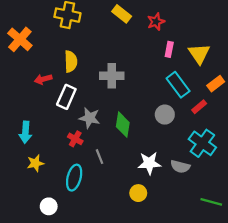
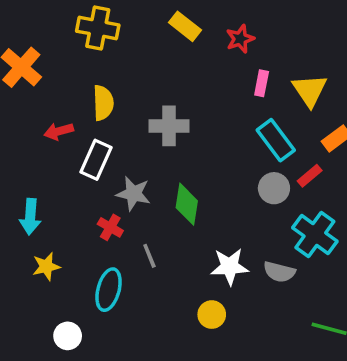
gray circle: (165, 115) -> (274, 188), moved

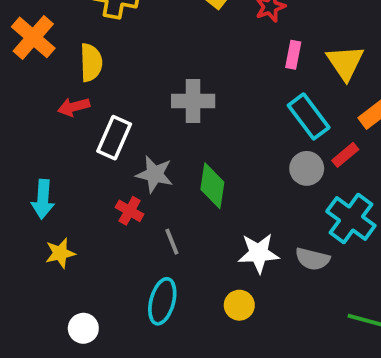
yellow semicircle: (103, 103) -> (91, 63), moved
cyan ellipse: (109, 290) -> (162, 301), moved

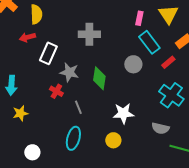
pink rectangle: (293, 55) -> (139, 18), moved
gray circle: (307, 168) -> (133, 64), moved
gray semicircle: (312, 259) -> (160, 128), moved

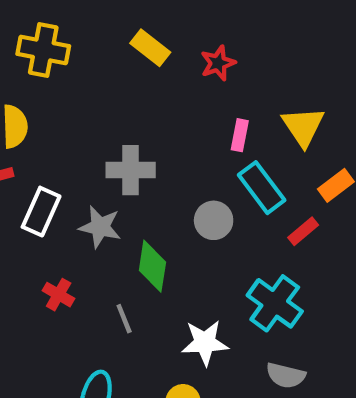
gray circle: (133, 64) -> (214, 220), moved
gray star: (69, 72) -> (100, 227), moved
cyan cross: (171, 95) -> (275, 303), moved
gray line: (78, 107) -> (124, 319), moved

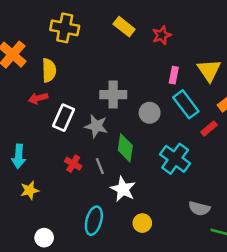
gray circle: (214, 220) -> (150, 113), moved
cyan cross: (275, 303) -> (175, 159), moved
gray line: (124, 319) -> (100, 166), moved
white star: (205, 343) -> (123, 189), moved, turned 30

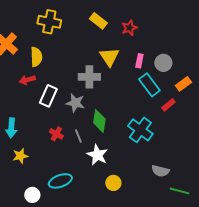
yellow triangle: (209, 70) -> (109, 57), moved
gray circle: (150, 113) -> (163, 63), moved
cyan ellipse: (94, 221) -> (60, 181), moved, turned 55

